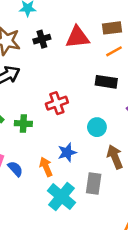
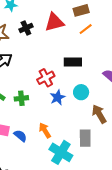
black rectangle: (106, 82) -> (73, 62), moved
blue star: (67, 152) -> (58, 97), moved

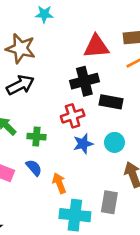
black cross: (26, 28) -> (84, 81), moved, size x1.5
blue semicircle: (20, 136) -> (34, 168), moved
cyan cross: (61, 152) -> (75, 215), turned -35

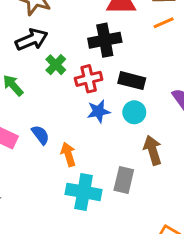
black rectangle: (111, 102) -> (132, 81), moved
green cross: (36, 137) -> (56, 65), moved, turned 36

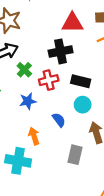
blue star: (98, 111) -> (28, 101), moved
blue semicircle: (41, 135) -> (59, 120), moved
cyan cross: (84, 192) -> (18, 161), moved

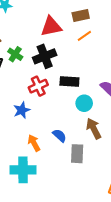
green cross: (24, 70) -> (15, 54), moved
cyan circle: (83, 105) -> (84, 103), moved
blue semicircle: (59, 120) -> (59, 136), moved

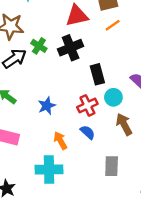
black rectangle: (69, 82) -> (97, 74), turned 72
red cross: (38, 86) -> (87, 105), moved
gray rectangle: (77, 154) -> (112, 166), moved

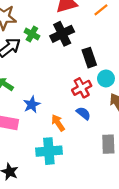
blue star: (47, 106) -> (32, 105), moved

